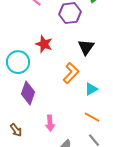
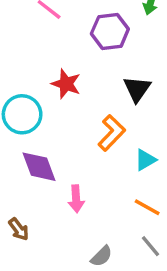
purple diamond: (28, 93) -> (39, 167), turned -40
pink arrow: (50, 123) -> (76, 199), moved

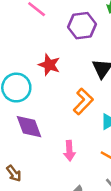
pink arrow: (76, 199) -> (69, 151), moved

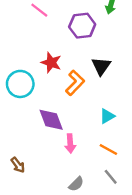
orange L-shape: (83, 101) -> (75, 83), moved
purple diamond: (29, 127) -> (51, 120), moved

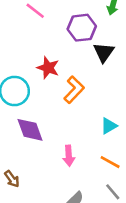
black triangle: (101, 66) -> (104, 52), moved
purple diamond: (51, 120) -> (30, 130), moved

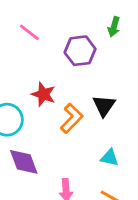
black triangle: (104, 52) -> (104, 106), moved
cyan triangle: (109, 126) -> (110, 158), turned 42

